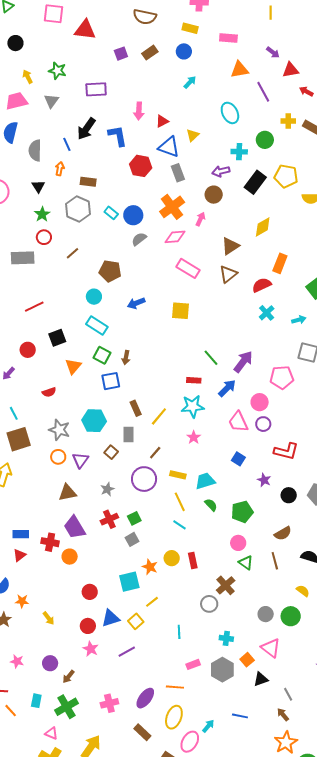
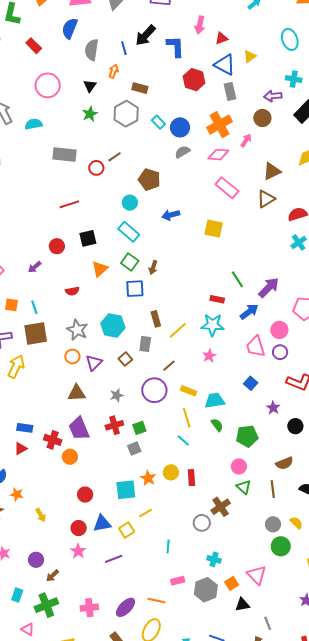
red circle: (44, 237) -> (96, 168), moved
gray circle: (266, 614) -> (273, 524), moved

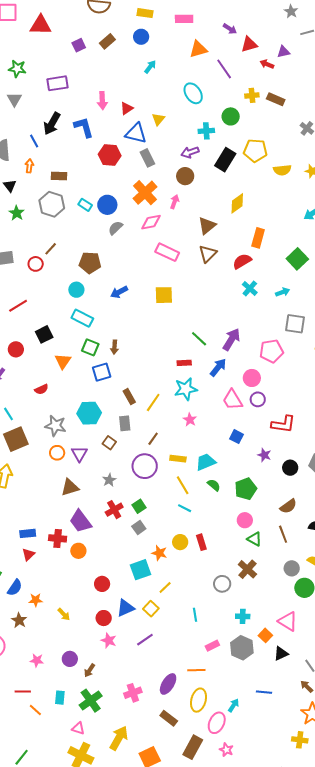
brown cross: (221, 507) -> (247, 569), moved

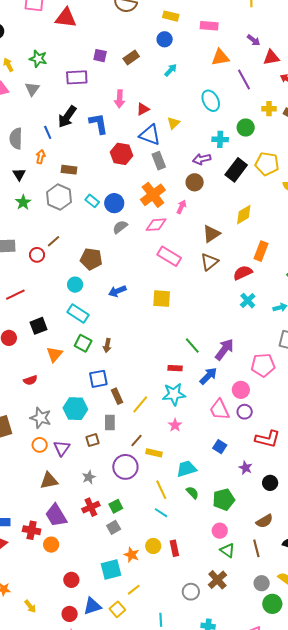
brown rectangle: (107, 41) -> (131, 57), moved
purple square: (79, 45) -> (100, 56), moved, turned 32
blue square: (102, 372) -> (98, 379), moved
brown square: (109, 443) -> (92, 440), turned 32
yellow rectangle: (178, 459) -> (154, 453), moved

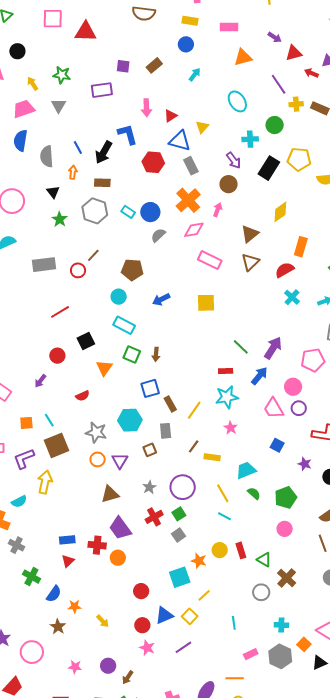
purple line: (244, 80) -> (279, 84), moved
black arrow: (67, 117) -> (104, 152), moved
purple arrow: (202, 159) -> (234, 160), turned -108
purple circle: (125, 467) -> (183, 487), moved
green triangle: (227, 550) -> (264, 560), moved

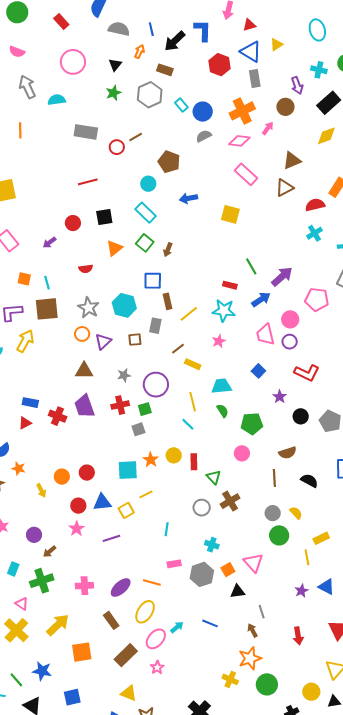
gray semicircle: (47, 156) -> (119, 29), turned 90
yellow diamond: (280, 212) -> (326, 136), moved
orange circle: (118, 558) -> (62, 477), moved

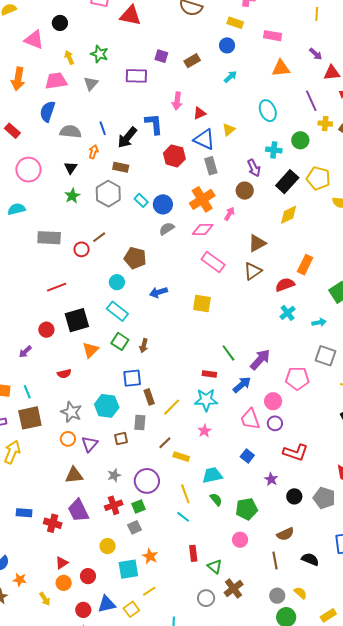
black square: (104, 217) -> (77, 320), size x1.4
red triangle: (25, 423) -> (62, 563), moved
yellow circle: (174, 455) -> (108, 546), moved

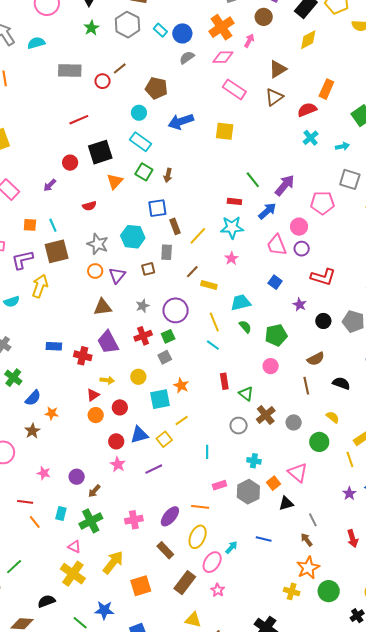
blue arrow: (158, 292) -> (181, 121), size x1.4
gray circle: (277, 596) -> (294, 422), moved
yellow arrow: (45, 599) -> (107, 380), moved, turned -48

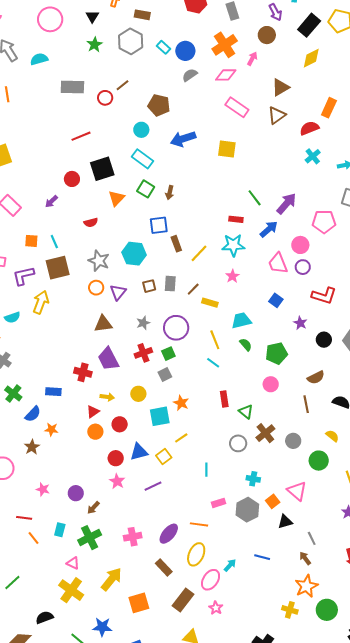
gray rectangle: (167, 252) -> (170, 284), moved
blue rectangle: (54, 346) -> (53, 392), moved

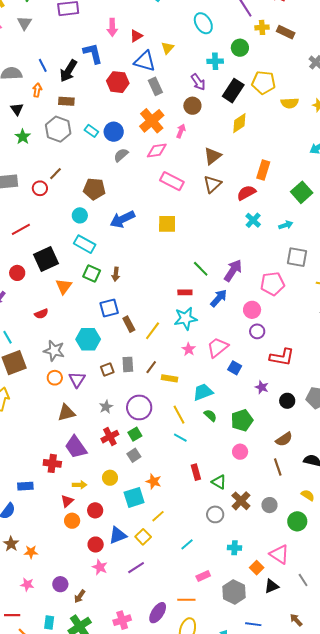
pink trapezoid: (278, 263) -> (218, 347), moved, turned 80
orange star: (51, 430) -> (31, 552), moved
cyan line: (206, 470) -> (187, 544), turned 56
gray hexagon: (247, 510) -> (234, 592), moved
gray line: (312, 538) -> (303, 580), moved

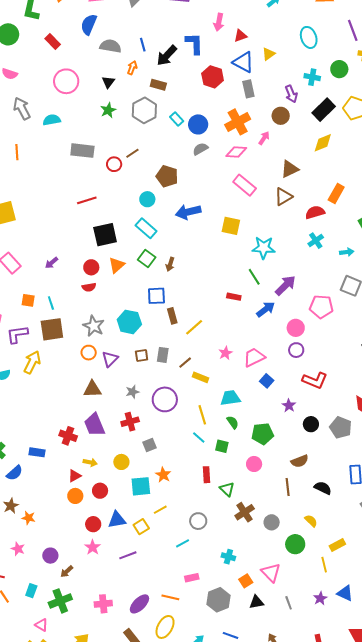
red circle: (17, 273) -> (91, 267), moved
cyan star: (186, 318) -> (264, 248), moved
green square: (135, 434) -> (222, 446), moved, turned 32
gray circle: (215, 514) -> (198, 521), moved

